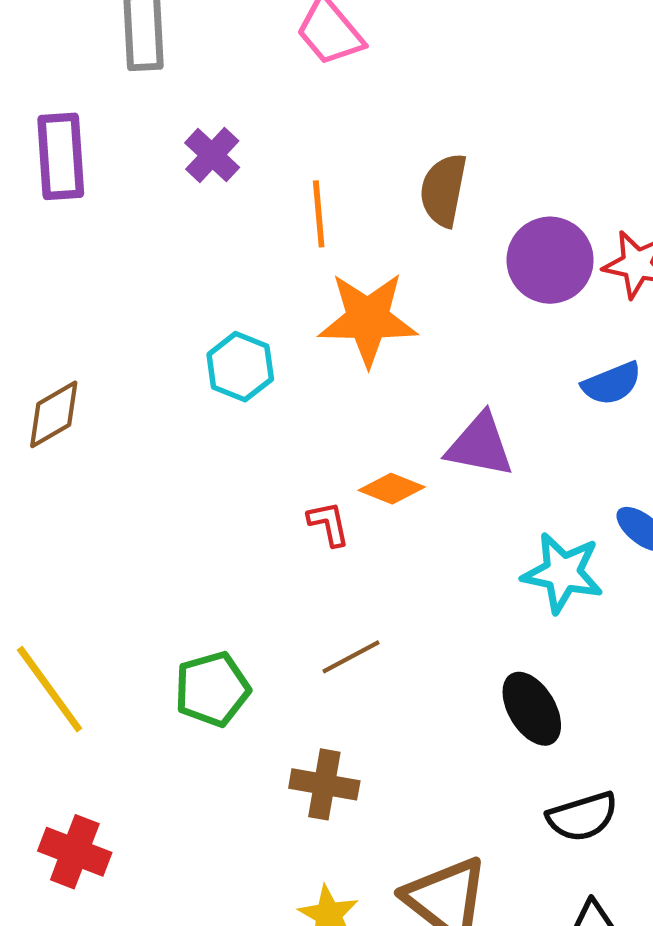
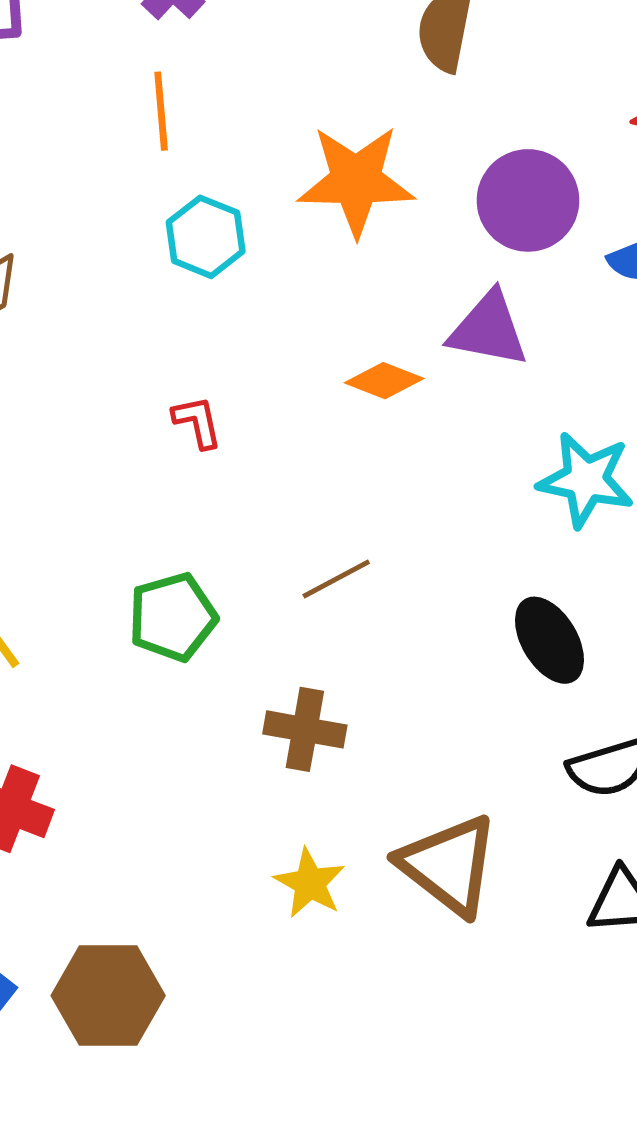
orange line: (319, 214) -> (161, 111), moved
purple circle: (550, 260) -> (528, 200), moved
red L-shape: (329, 524) -> (197, 422), moved

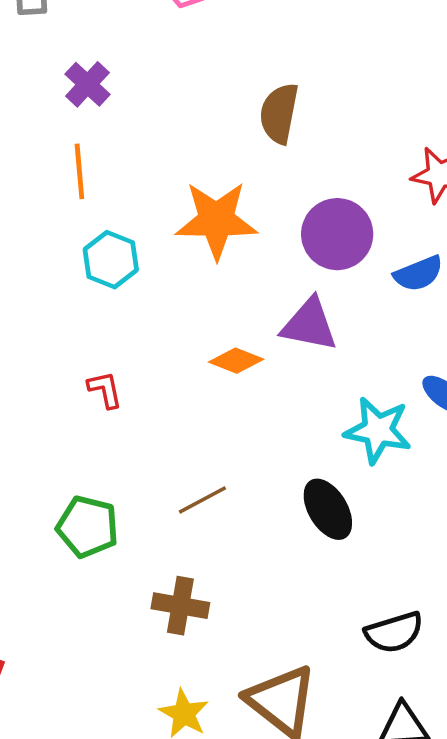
green pentagon: (173, 617) -> (88, 527), turned 30
black ellipse: (549, 640) -> (328, 509), moved

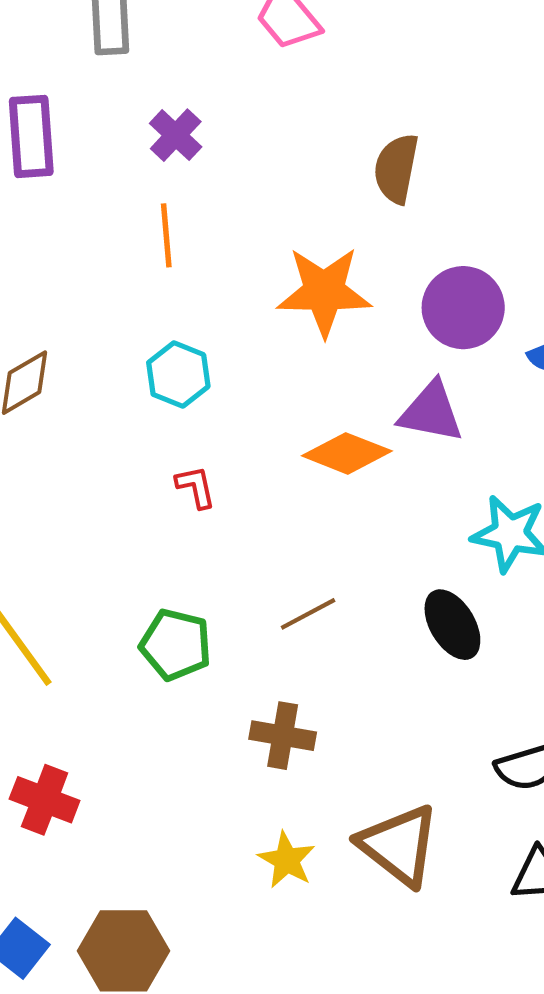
cyan hexagon: (111, 260) -> (178, 374), moved
orange diamond: (236, 361) -> (347, 453), size x1.4

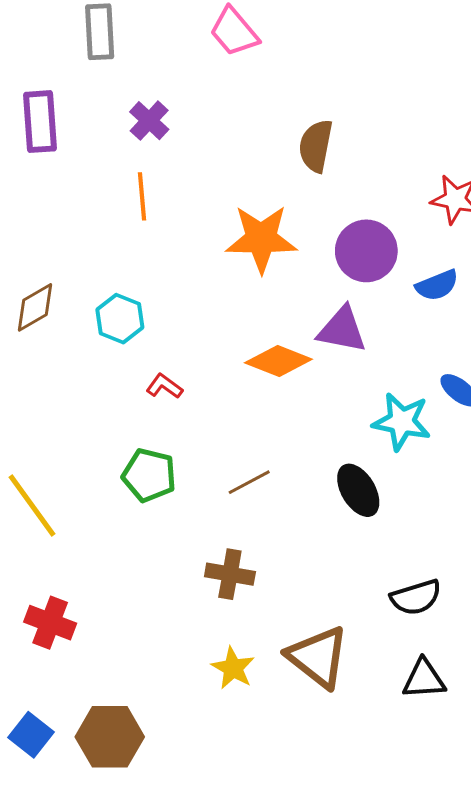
cyan hexagon: (178, 374) -> (120, 319), moved
red L-shape: (196, 487) -> (164, 386), turned -42
green pentagon: (176, 645) -> (149, 475), moved

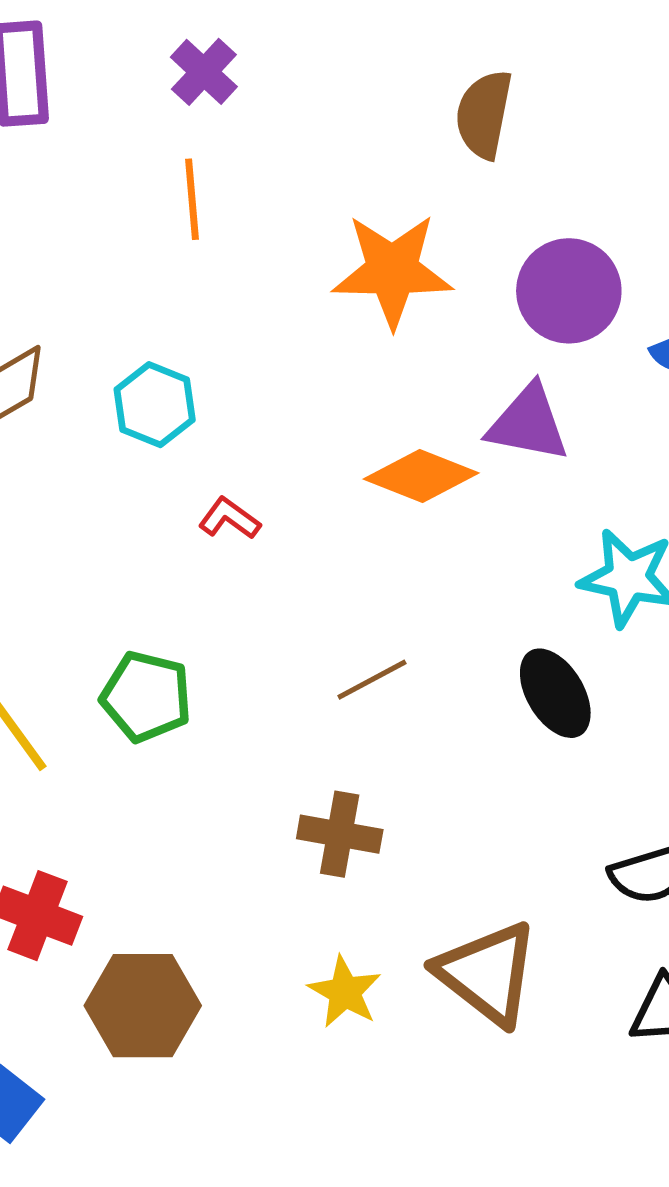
green pentagon: (149, 475) -> (146, 697), moved
brown hexagon: (110, 737) -> (143, 1006), moved

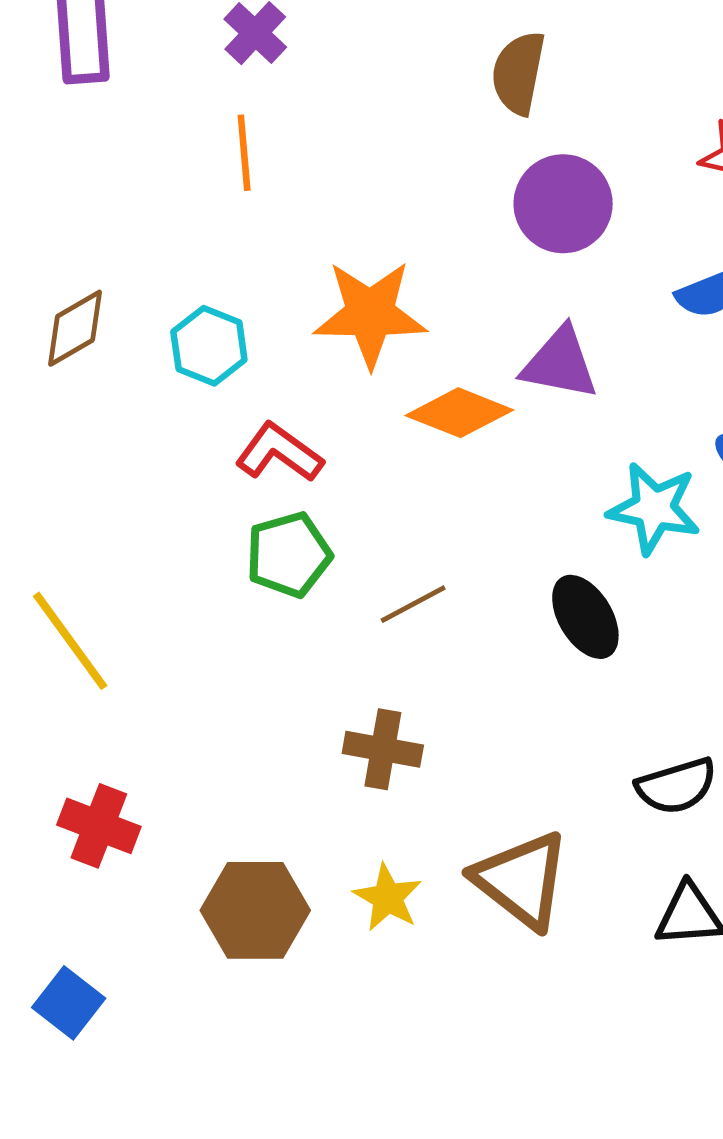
orange star: (392, 271) -> (370, 314), moved
purple circle: (569, 291) -> (563, 204), moved
red L-shape: (229, 518) -> (279, 453), size x1.5
green pentagon: (146, 697) -> (289, 555), moved, turned -30
brown hexagon: (143, 1006) -> (255, 910), moved

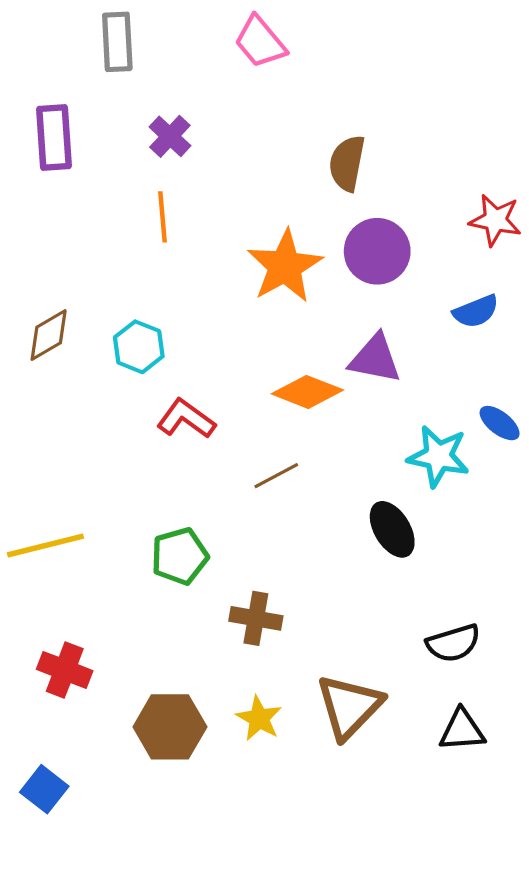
orange star: (370, 314) -> (285, 266), moved, turned -30
green pentagon: (289, 555) -> (180, 556), moved
brown line: (413, 604) -> (276, 476), moved
yellow line: (70, 641) -> (45, 545), turned -68
brown triangle: (522, 880) -> (349, 706), turned 36

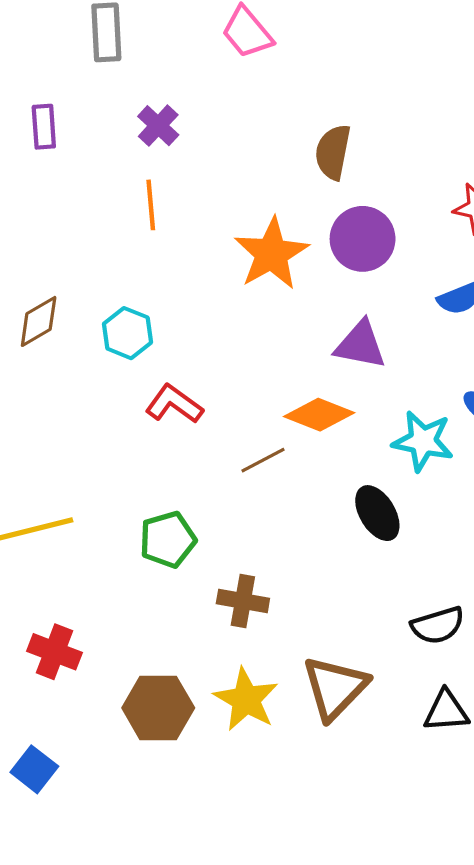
purple rectangle: (54, 137) -> (44, 127), size x0.7
orange diamond: (307, 392) -> (319, 415), moved
yellow star: (259, 718) -> (246, 699), size x1.4

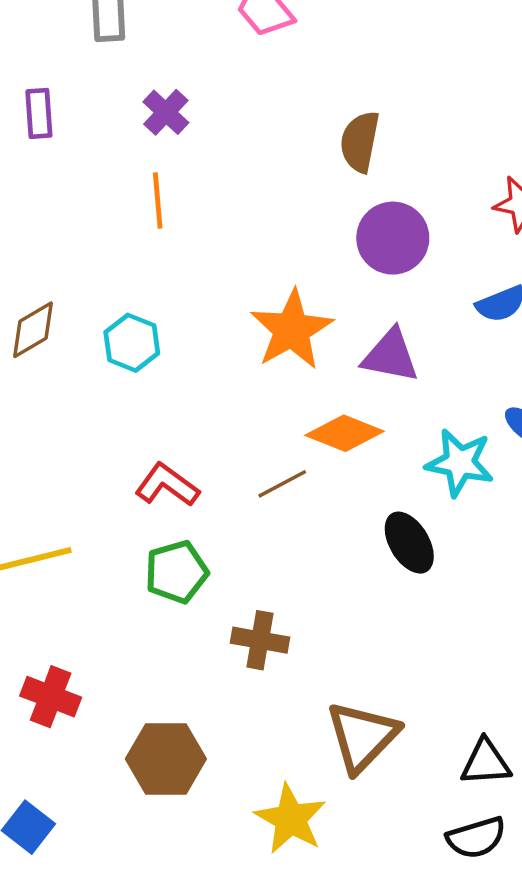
orange star: (271, 254) -> (292, 330), moved
red L-shape: (174, 404) -> (167, 485), moved
black semicircle: (438, 625) -> (476, 838), moved
yellow star: (246, 699) -> (290, 819), moved

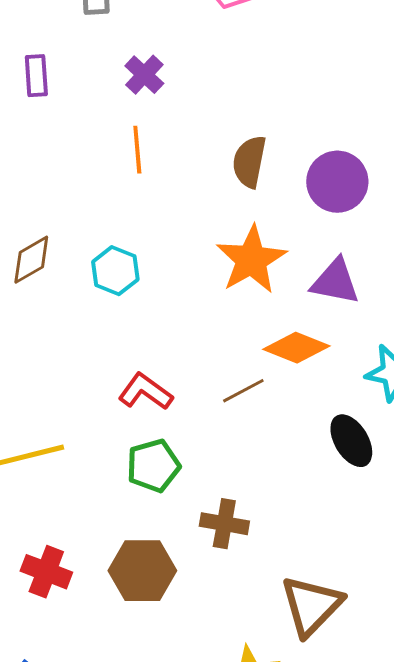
brown semicircle: (360, 142) -> (249, 162), moved
brown hexagon: (166, 759) -> (142, 571), moved

